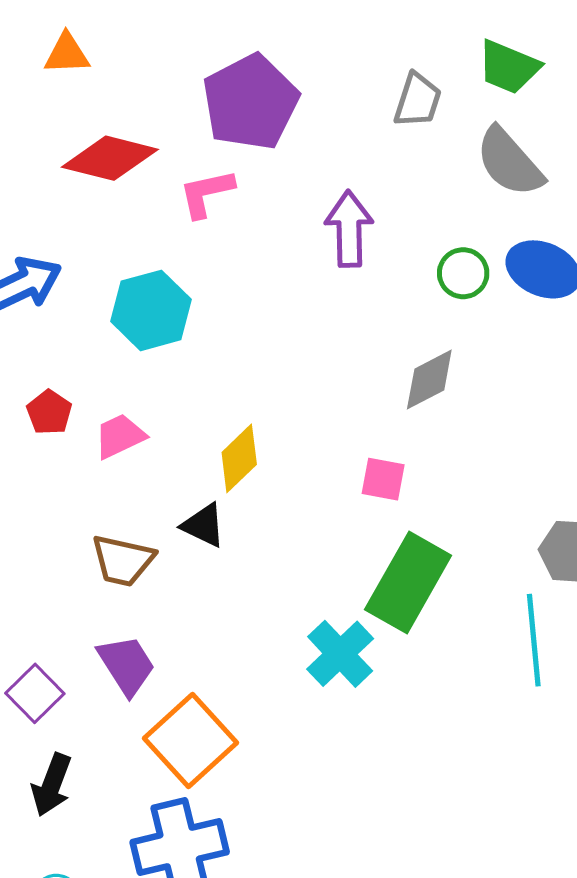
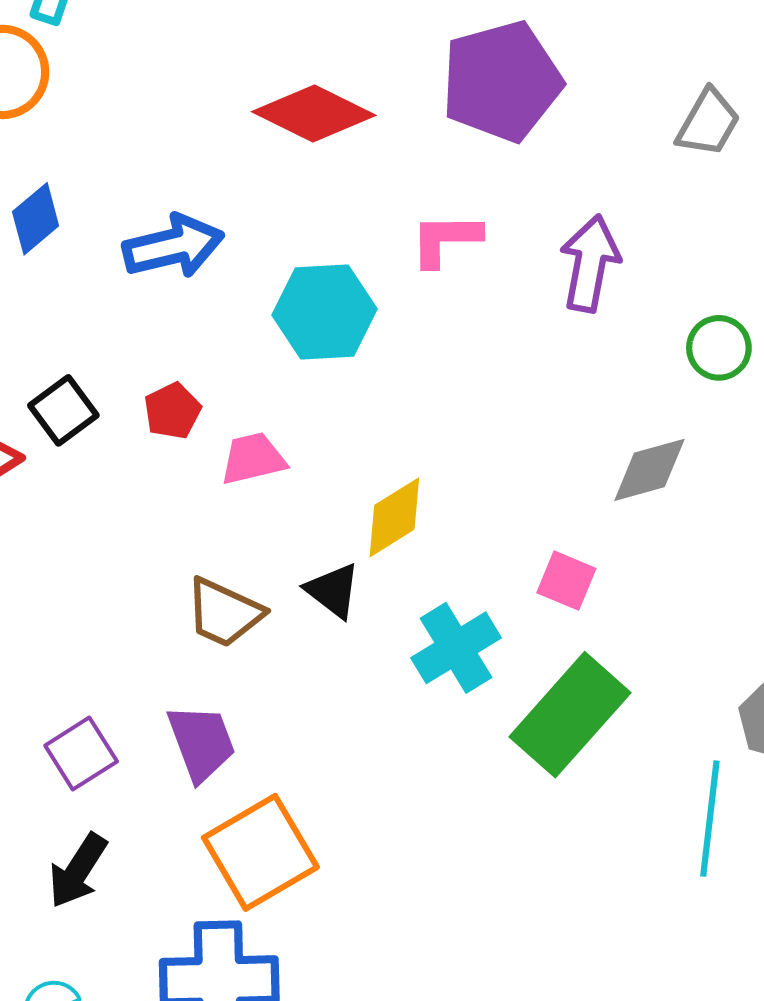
pink L-shape: (206, 193) -> (446, 239), moved
cyan cross: (340, 654) -> (456, 648), moved

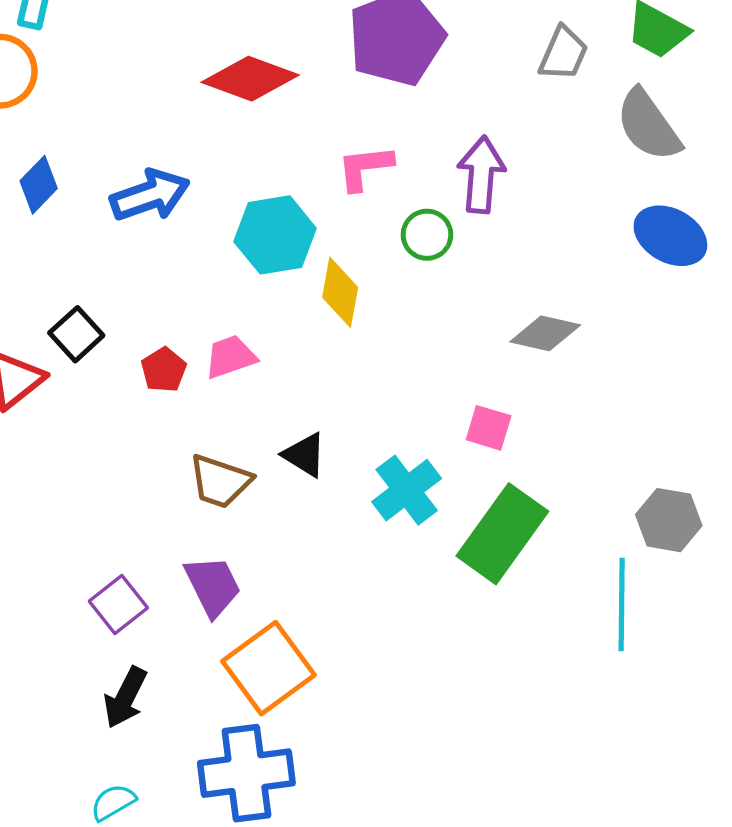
green circle: (719, 348) -> (427, 235), moved
red pentagon: (172, 411) -> (164, 370), moved
gray diamond: (649, 470) -> (545, 333), turned 34
yellow diamond: (394, 517) -> (340, 292), moved, turned -42

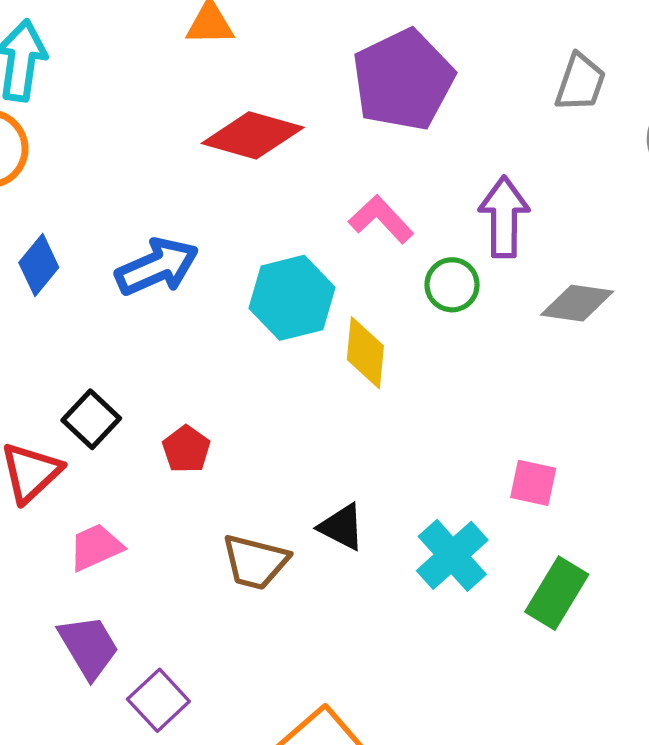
pink L-shape: (365, 168) -> (381, 219), turned 58
gray diamond: (545, 333) -> (577, 303), moved
pink trapezoid: (230, 357) -> (96, 547), moved
green rectangle: (502, 534) -> (557, 593), size x0.7
purple trapezoid: (213, 586) -> (89, 647), moved

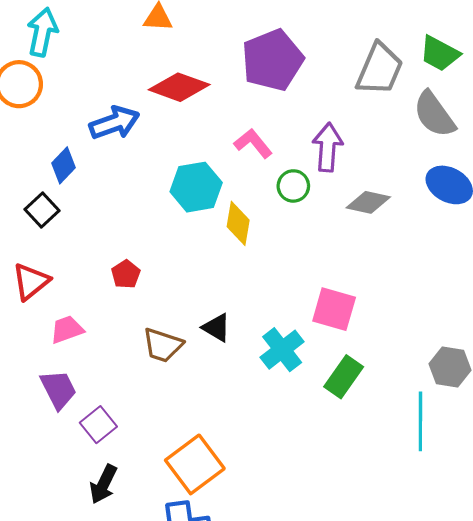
gray trapezoid: (580, 82) -> (379, 69), size x1.5
blue diamond: (39, 265) -> (64, 165), moved
blue arrow: (157, 267) -> (114, 123), moved
black square: (91, 419) -> (42, 210), moved
pink square: (533, 483) -> (334, 309), size x1.5

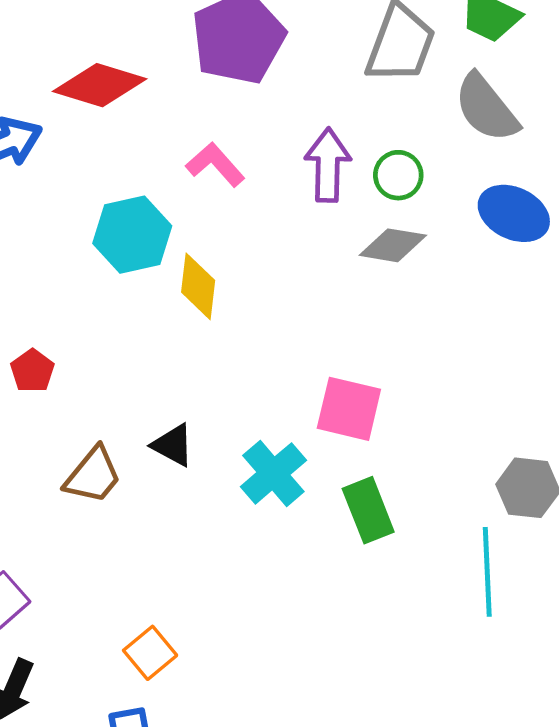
green circle: (293, 186) -> (398, 175), moved
brown trapezoid: (163, 345) -> (93, 475), turned -66
green rectangle: (344, 377) -> (368, 510), turned -54
orange square: (195, 464) -> (150, 653), size x0.6

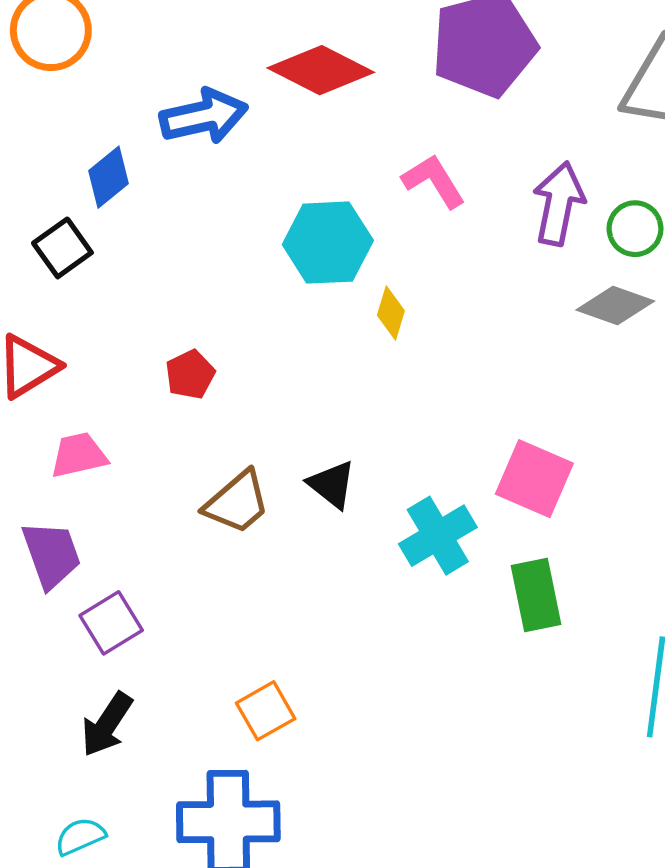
yellow diamond: (198, 286) -> (391, 313), size x0.7

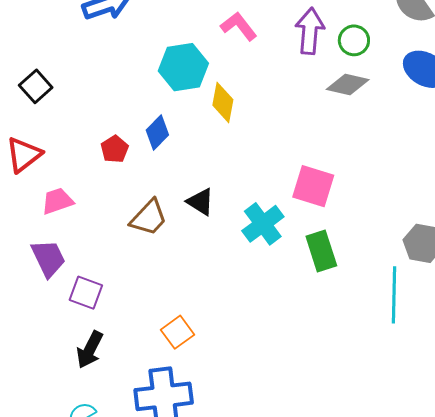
blue diamond: (109, 177) -> (157, 132), moved
yellow diamond: (391, 313) -> (223, 102), size x1.4
purple square: (111, 623) -> (86, 293), turned -32

